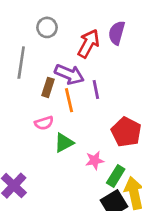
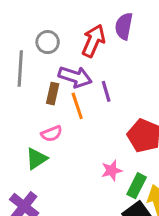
gray circle: (47, 27) -> (48, 42), moved
green triangle: (64, 143) -> (36, 159), moved

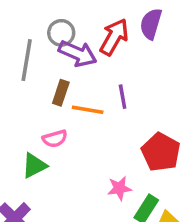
purple arrow: (75, 77) -> (78, 54), moved
orange line: (77, 106) -> (88, 110), turned -68

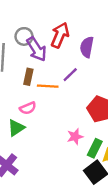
purple semicircle: (151, 24) -> (87, 47), moved
purple arrow: (78, 54) -> (37, 49), turned 40
purple line: (123, 97) -> (70, 75), turned 63

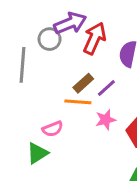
purple arrow: (37, 49) -> (70, 23), moved, turned -80
brown rectangle: (28, 77) -> (83, 83), moved, turned 35
pink star: (75, 137) -> (106, 120), moved

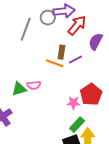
brown rectangle: (83, 83) -> (61, 52), turned -56
pink star: (106, 120) -> (74, 103), moved
pink semicircle: (53, 129) -> (34, 85), moved

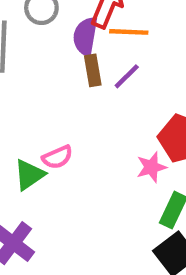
purple semicircle: (96, 41) -> (85, 36), moved
orange line: (55, 63) -> (129, 32), moved

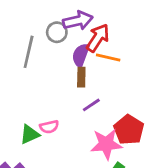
purple line: (127, 76) -> (91, 105), moved
pink star: (151, 167) -> (106, 144), size x1.6

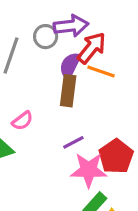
brown rectangle: (81, 77) -> (68, 91), size x1.4
purple line: (91, 105) -> (73, 142), moved
pink semicircle: (49, 127) -> (22, 121), moved, turned -30

